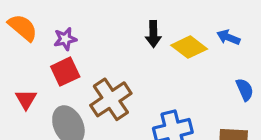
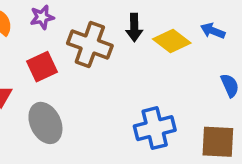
purple star: (65, 39) -> (42, 17), moved
brown cross: (111, 99) -> (90, 44), moved, turned -36

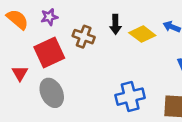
brown cross: (90, 44) -> (84, 37), size x0.7
red square: (42, 67) -> (49, 52), size x1.4

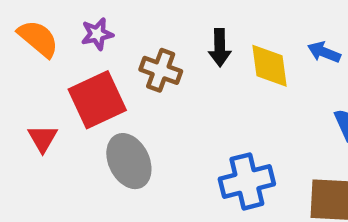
yellow diamond: (142, 34) -> (270, 66), turned 45
gray ellipse: (52, 93) -> (129, 161), moved

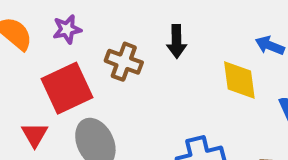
yellow diamond: (270, 66) -> (239, 80), moved
red triangle: (43, 138) -> (35, 135), moved

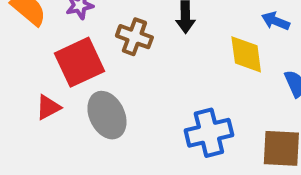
red triangle: (35, 135) -> (48, 107), turned 32

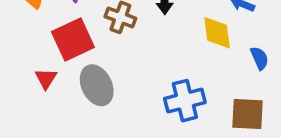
red triangle: (48, 107) -> (46, 78), turned -30

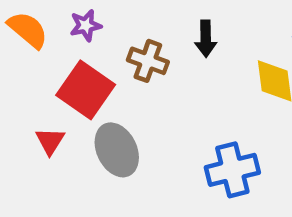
red square: (73, 39) -> (86, 90), turned -30

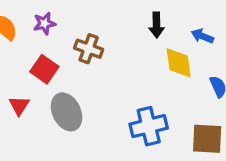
black arrow: (206, 39) -> (157, 25), moved
red square: (86, 90) -> (44, 69), size x0.7

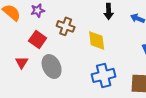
yellow diamond: (179, 63) -> (97, 40), moved

